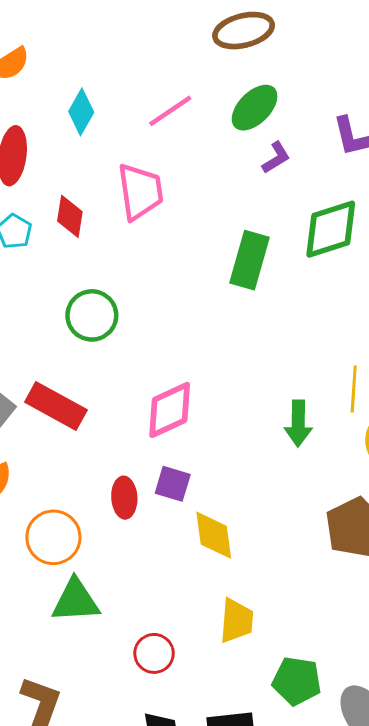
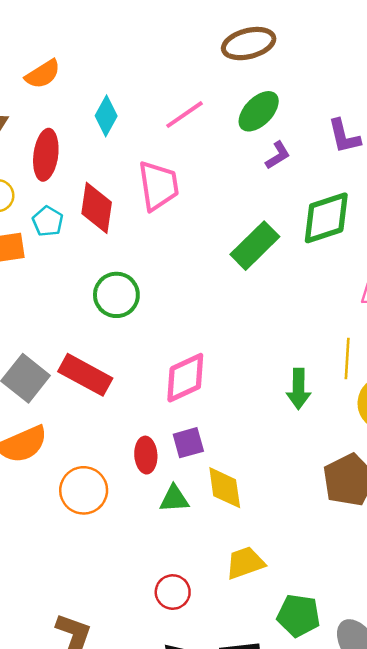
red diamond: (70, 216) -> (97, 208), size x1.4
green rectangle: (249, 260) -> (255, 246), turned 30
purple square: (173, 484) -> (188, 443), turned -32
green triangle: (76, 601) -> (174, 499), moved, size x0.7
yellow trapezoid: (236, 621) -> (245, 563), turned -114

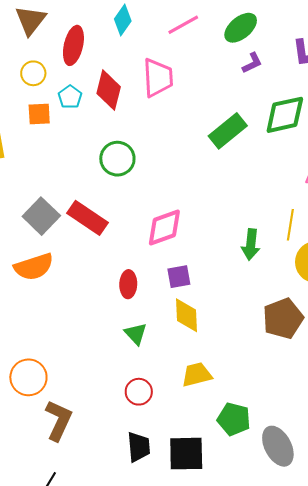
purple square: (188, 443) -> (179, 277), moved
orange circle: (84, 490) -> (28, 377), moved
green triangle: (174, 499) -> (136, 334), moved, turned 45

